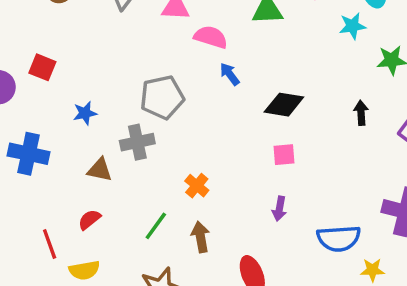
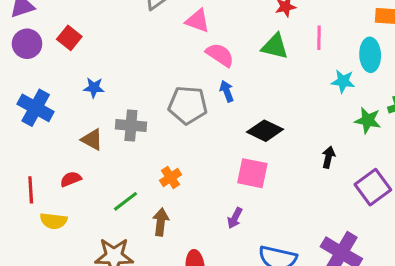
gray pentagon: (162, 97) -> (188, 105), moved
pink square: (284, 155) -> (252, 173), size x1.5

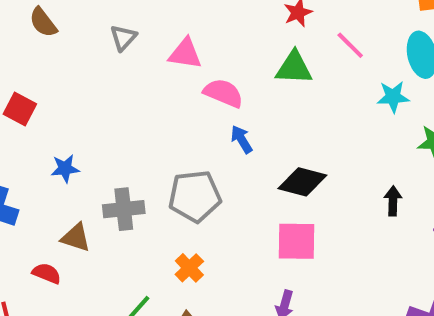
pink line: (319, 38) -> (350, 45), turned -35
gray pentagon: (188, 105) -> (195, 196), moved
red semicircle: (71, 179) -> (47, 273), moved, turned 55

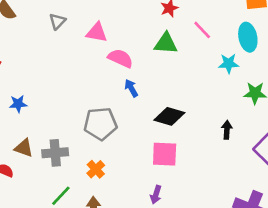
gray cross: (124, 209) -> (55, 153), moved

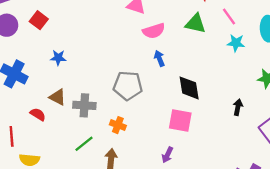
pink semicircle: (120, 58) -> (154, 31), turned 130
cyan star: (229, 63) -> (236, 43), moved
black diamond: (169, 116) -> (189, 88), turned 56
orange cross: (96, 169) -> (118, 125), turned -35

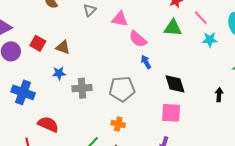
pink semicircle: (154, 31) -> (138, 39), turned 66
brown triangle: (58, 97) -> (63, 47), moved
gray cross: (84, 105) -> (82, 88), moved
red semicircle: (38, 114) -> (48, 124), size x1.5

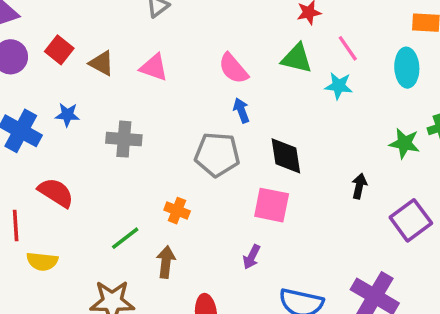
pink triangle: (120, 19) -> (154, 67), moved
cyan star: (210, 40) -> (339, 86), moved
blue star: (59, 73) -> (67, 115), moved
gray pentagon: (122, 89) -> (217, 155), moved

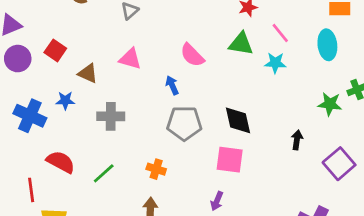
brown triangle: (101, 63) -> (88, 73), moved
blue arrow: (241, 110) -> (172, 85), moved
green line: (125, 238) -> (104, 173), moved

